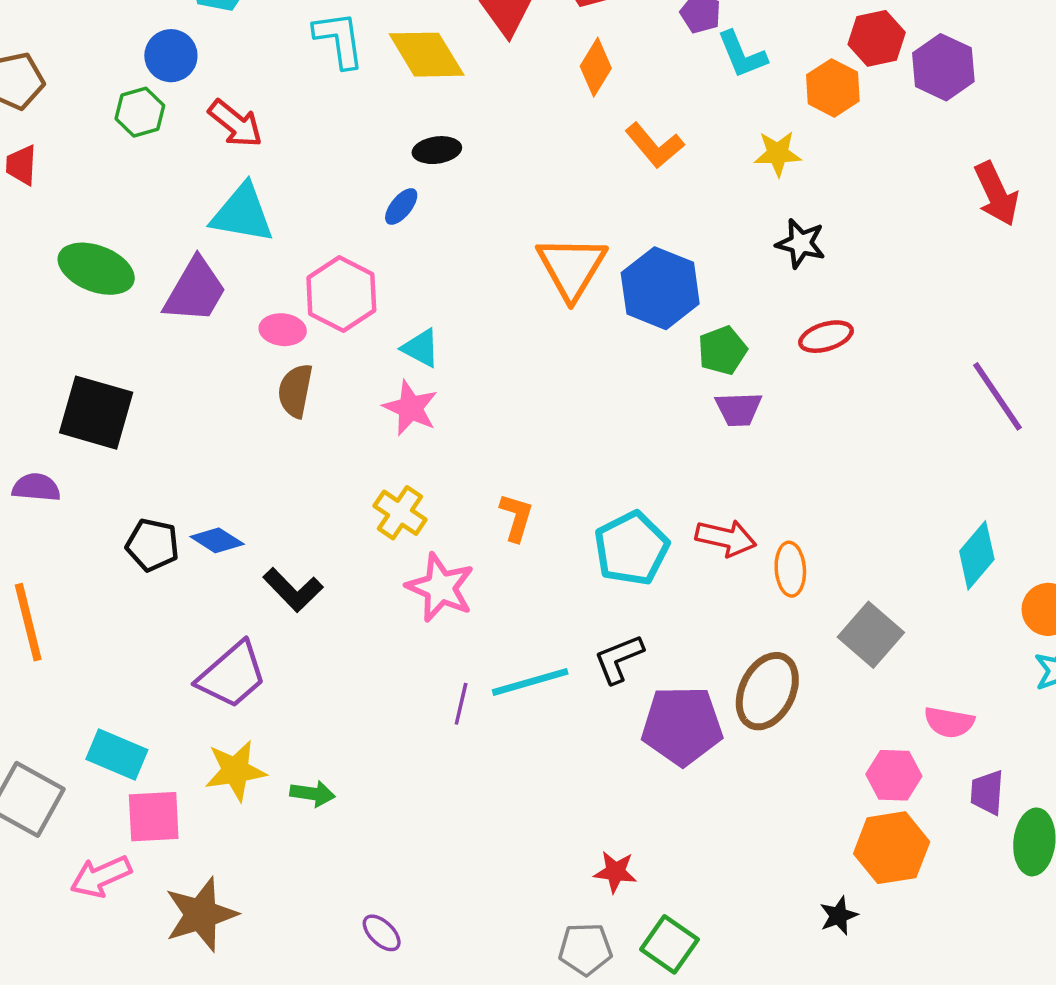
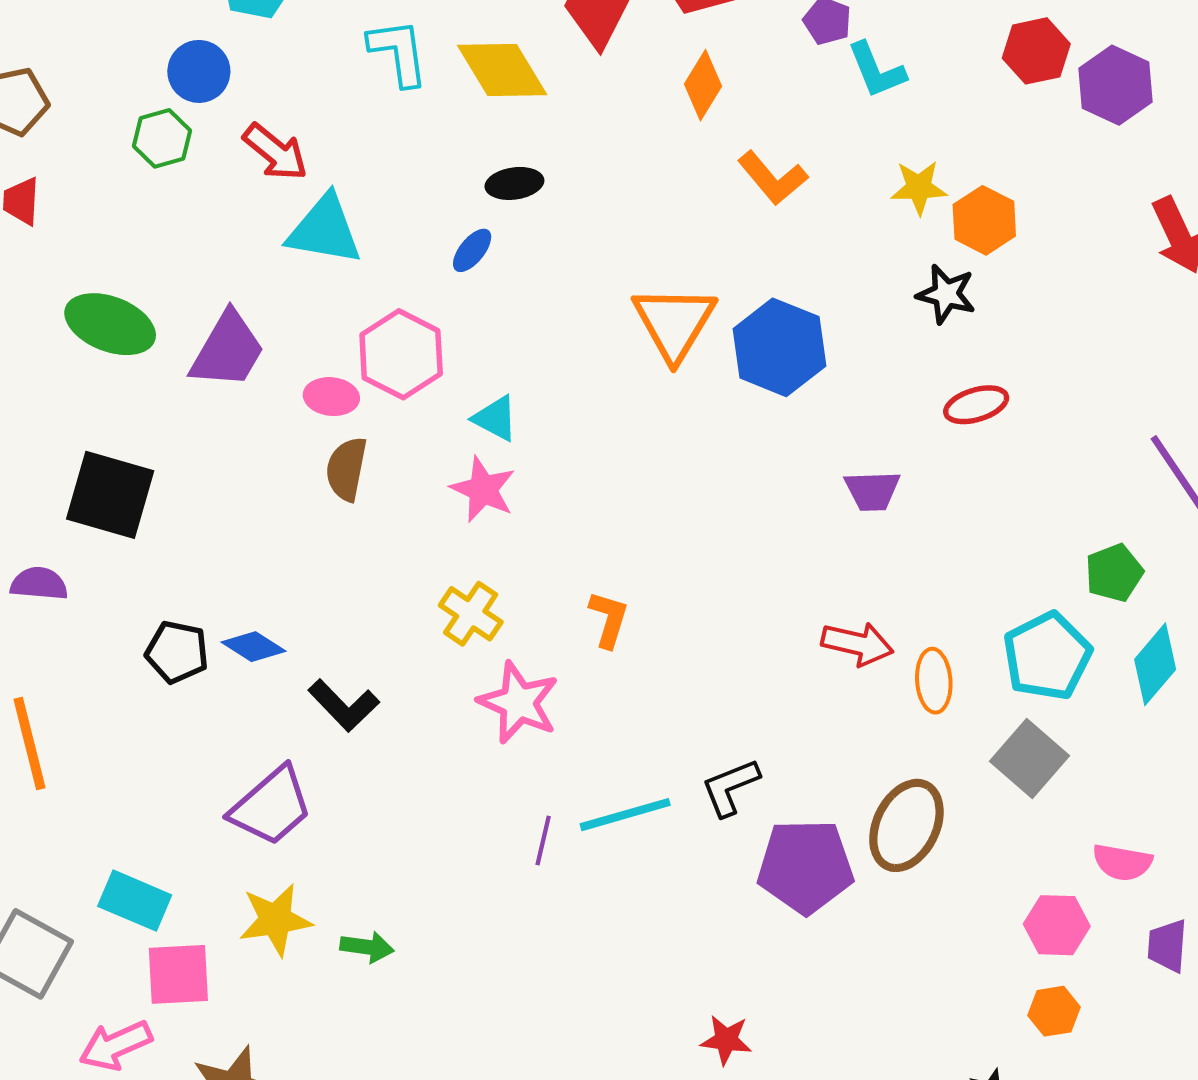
orange hexagon: (833, 88) -> (984, 220), moved
cyan triangle: (242, 213) -> (325, 230), moved
green pentagon: (722, 350) -> (1114, 573), moved
cyan pentagon: (631, 548) -> (1047, 656), moved
orange hexagon: (892, 848) -> (1054, 1011), size x0.6

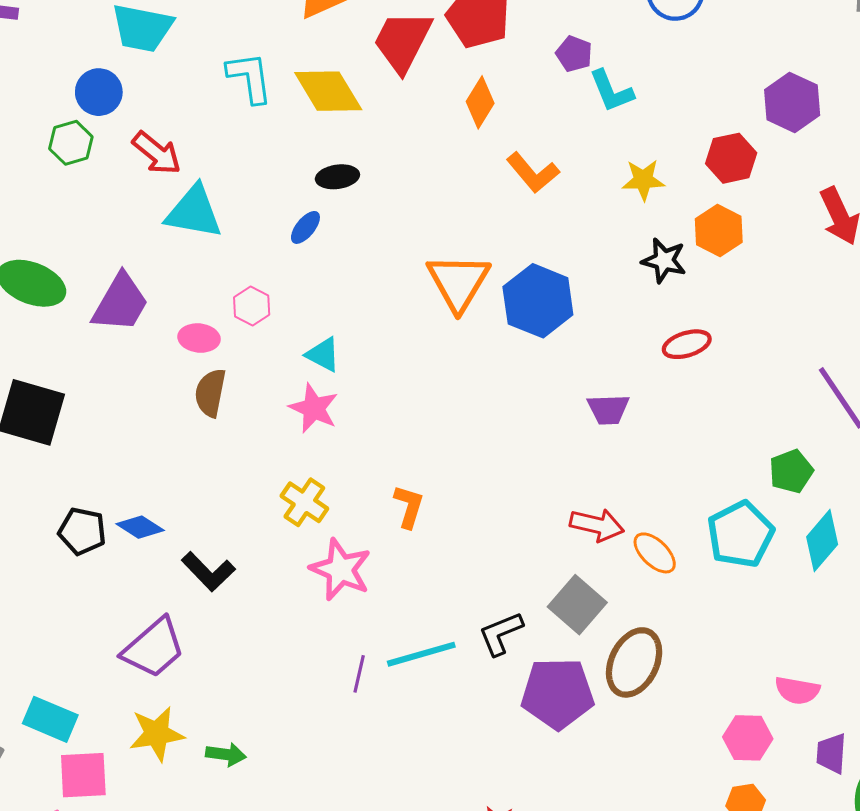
red hexagon: (1036, 51) -> (731, 158), moved
orange hexagon: (984, 220) -> (719, 231), moved
pink hexagon: (401, 354) -> (252, 306), size x0.6
orange ellipse: (934, 681) -> (655, 553), turned -42
gray square: (1029, 759) -> (577, 605), moved

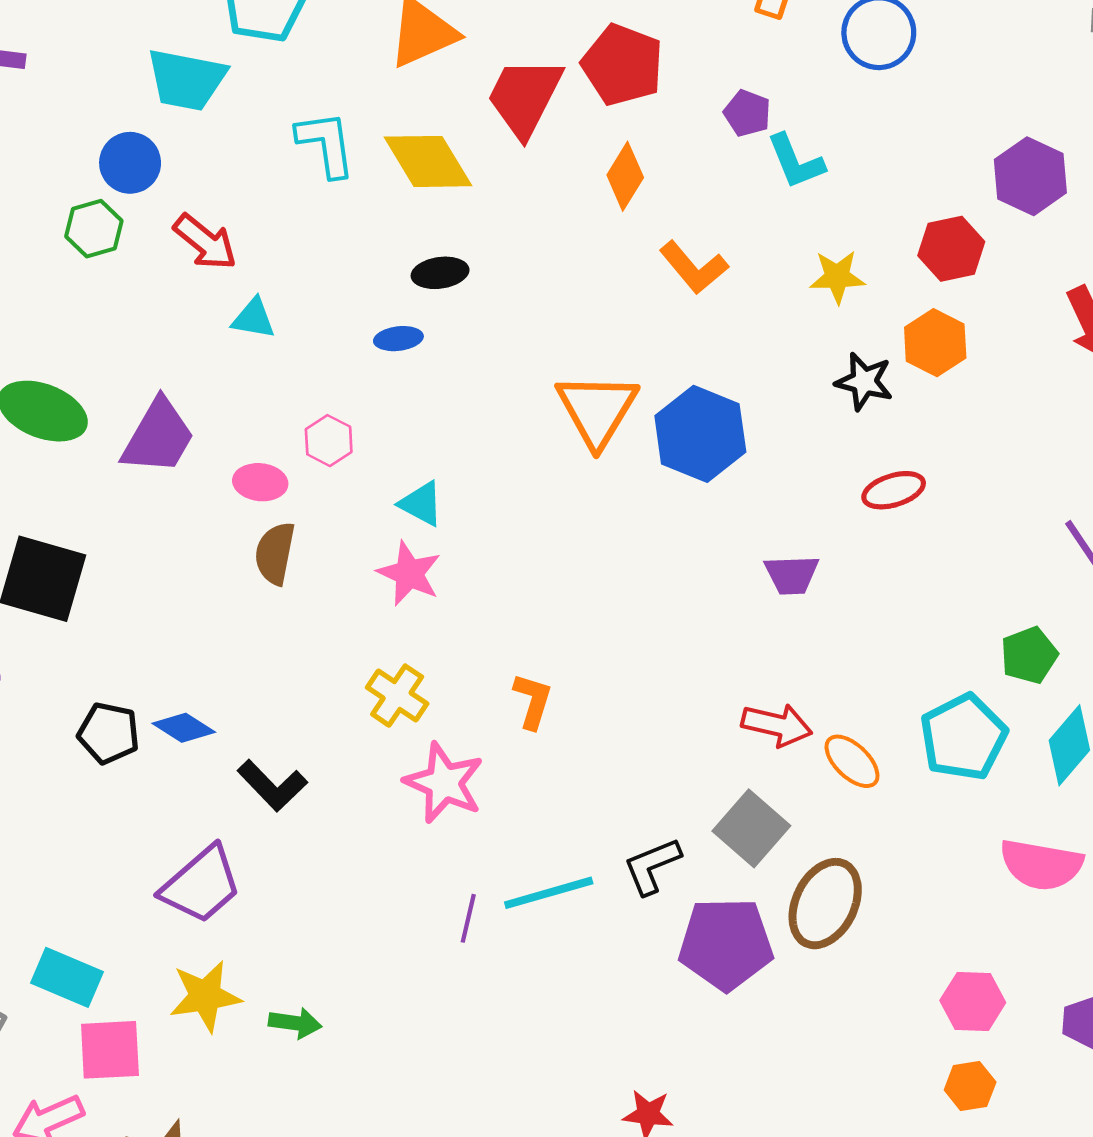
cyan triangle: (194, 212) -> (254, 318), size x0.6
blue ellipse: (305, 227) -> (398, 339), turned 44
pink semicircle: (797, 690) -> (1041, 865), moved, size x1.4

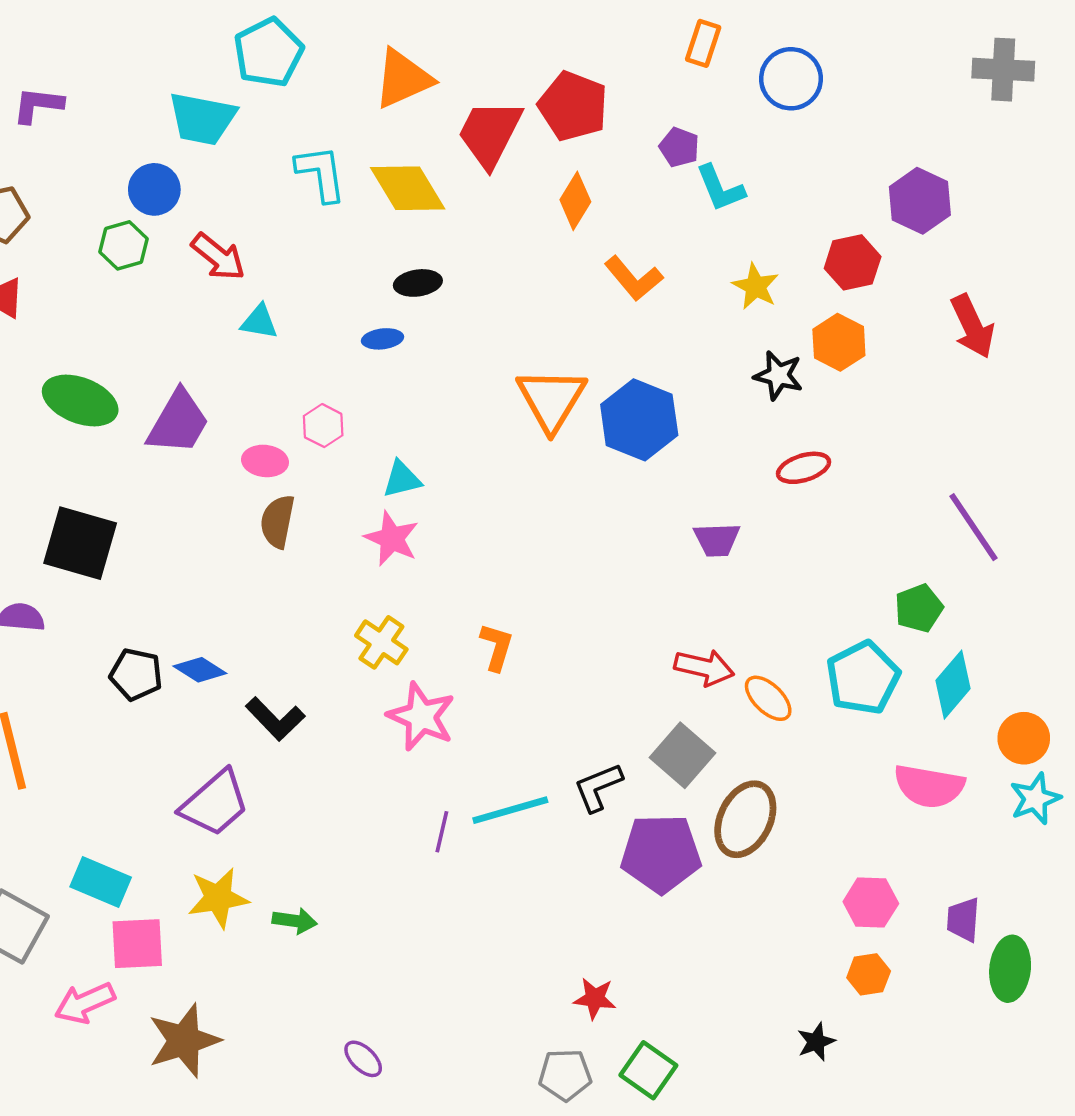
yellow star: (837, 277) -> (756, 286), turned 30
cyan triangle: (421, 504) -> (402, 479), turned -42

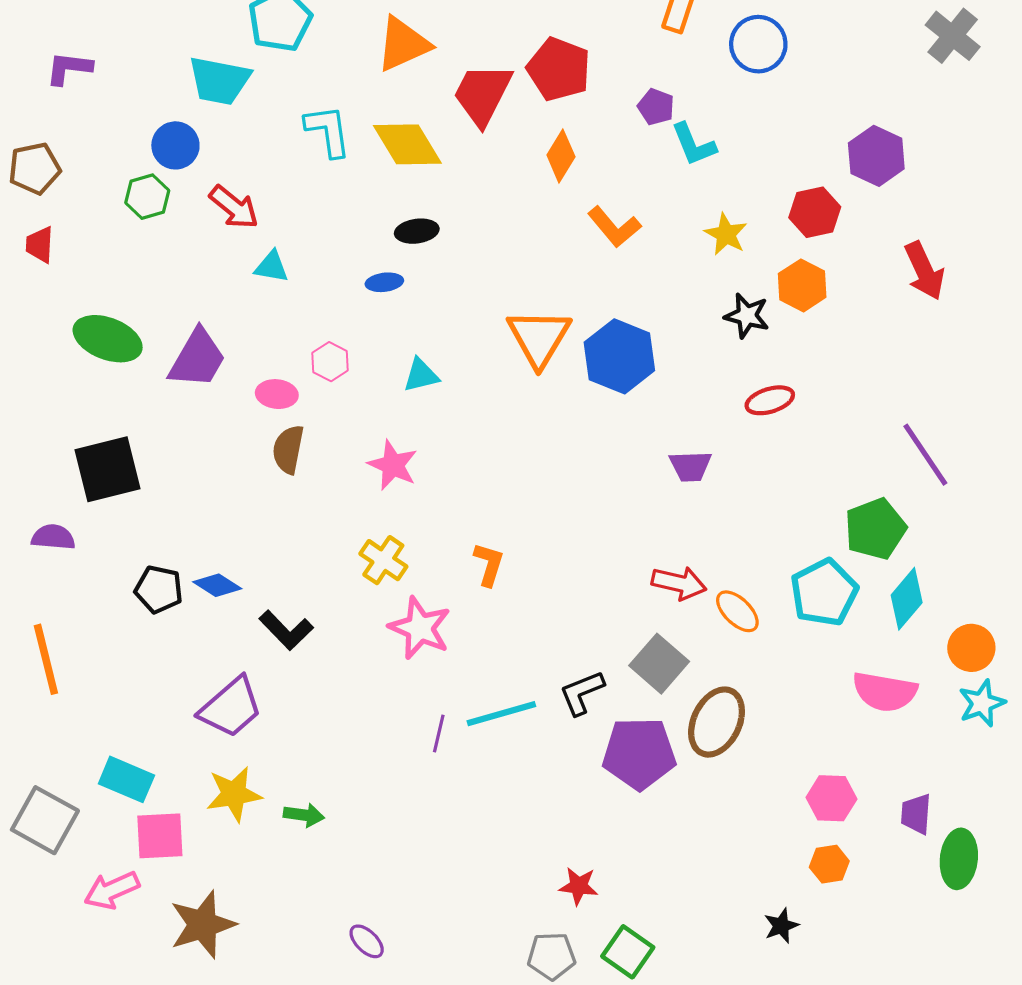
gray cross: (1003, 70) -> (953, 36), turned 36
cyan triangle: (402, 479) -> (421, 375), moved
black square: (80, 543) -> (108, 469), turned -30
green pentagon: (919, 608) -> (875, 529), size x1.4

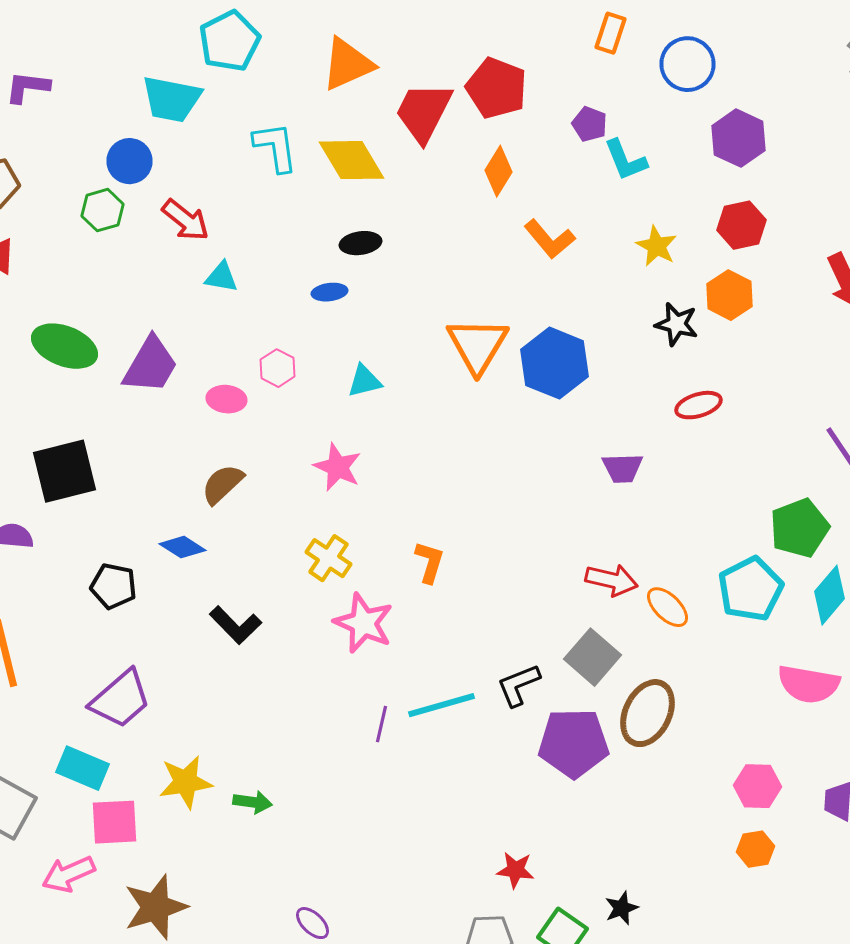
purple hexagon: (876, 156) -> (738, 138), moved
brown semicircle: (288, 449) -> (222, 484), moved, turned 36
blue diamond: (217, 585) -> (182, 547), moved
purple trapezoid: (231, 707) -> (120, 699), moved
black star: (781, 926) -> (622, 908), moved

